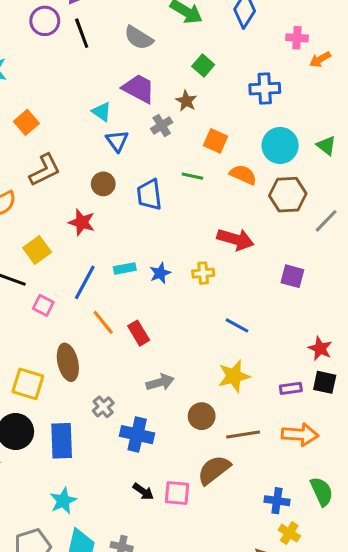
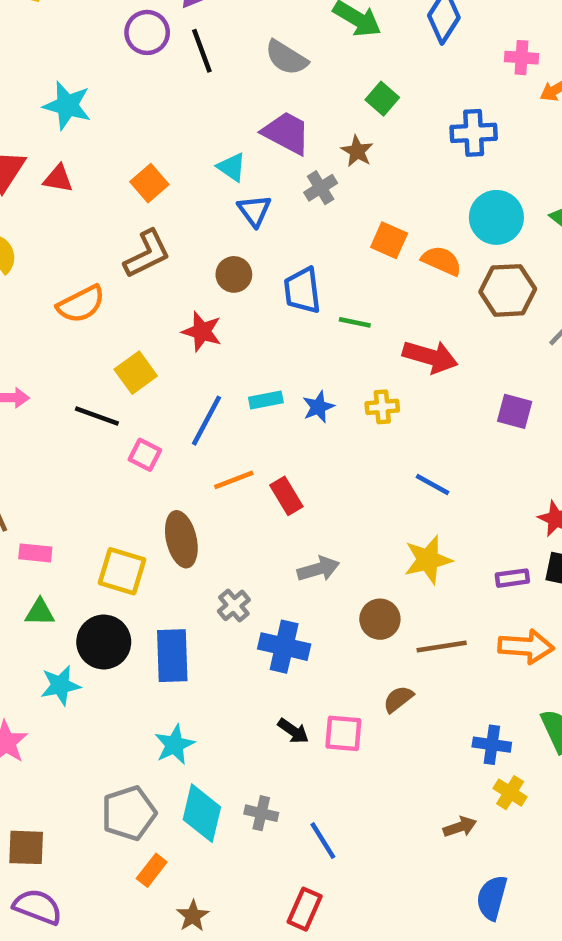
orange square: (26, 122) -> (149, 183), moved
orange square: (215, 141) -> (389, 240), moved
green line: (192, 176) -> (355, 322), moved
orange line: (103, 322) -> (234, 480), turned -72
brown semicircle: (214, 470) -> (398, 699), size x0.6

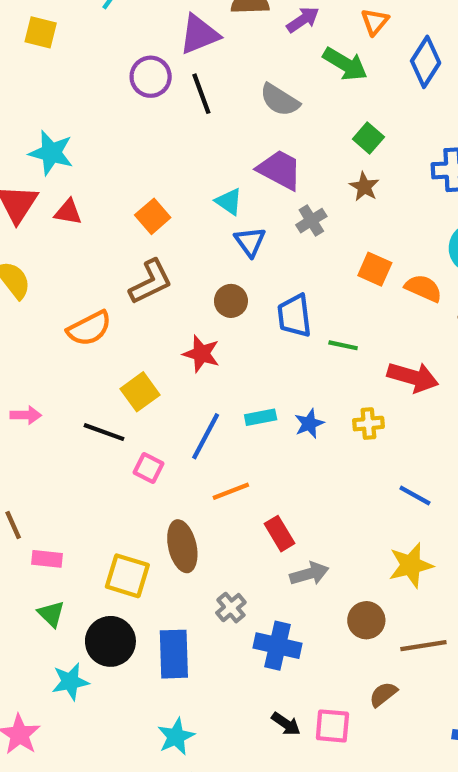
cyan star: (67, 106) -> (51, 153), moved
brown star: (357, 151) -> (364, 187), moved
red rectangle: (286, 496) -> (280, 534), moved
green triangle: (40, 612) -> (51, 614), turned 44

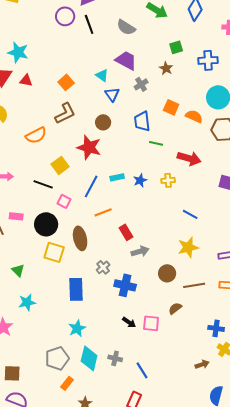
green square: (368, 138) -> (176, 47), moved, turned 32
blue trapezoid: (294, 316) -> (142, 121), moved
red star: (201, 354) -> (89, 147), size x1.4
pink rectangle: (47, 559) -> (16, 216), moved
black circle: (110, 641) -> (46, 224), moved

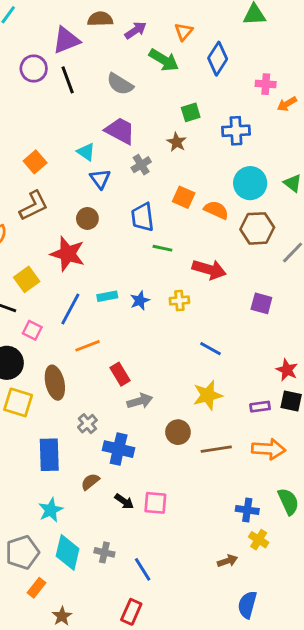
brown semicircle: (175, 308) -> (90, 482), moved

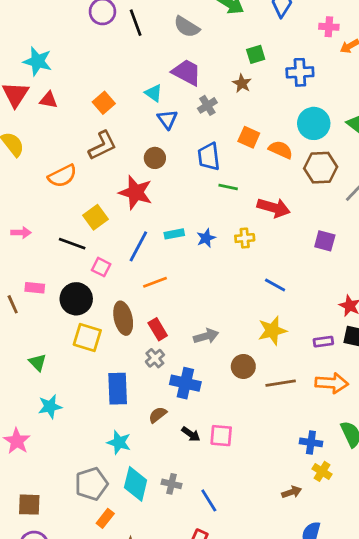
red rectangle: (120, 374) -> (158, 329), moved
cyan star: (51, 510) -> (119, 442), turned -30

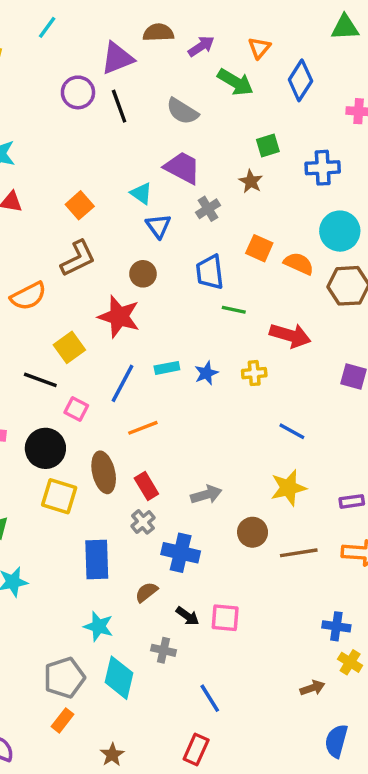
gray cross: (171, 484) -> (164, 650), moved
orange rectangle: (105, 518) -> (63, 720), moved

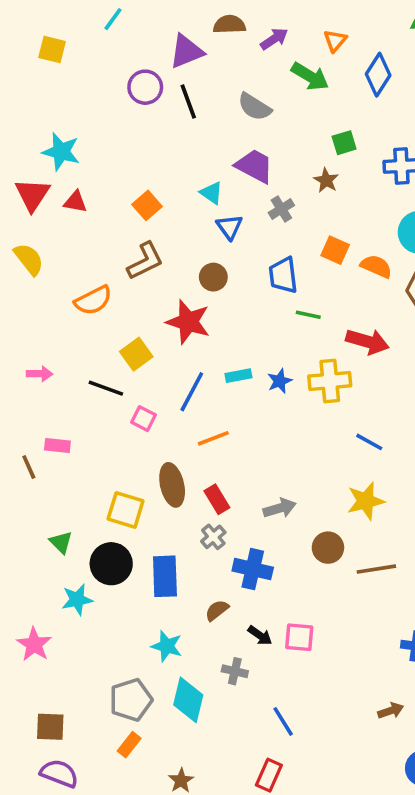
yellow cross: (254, 373) -> (330, 381), size x1.6
black circle: (45, 448) -> (111, 564), moved

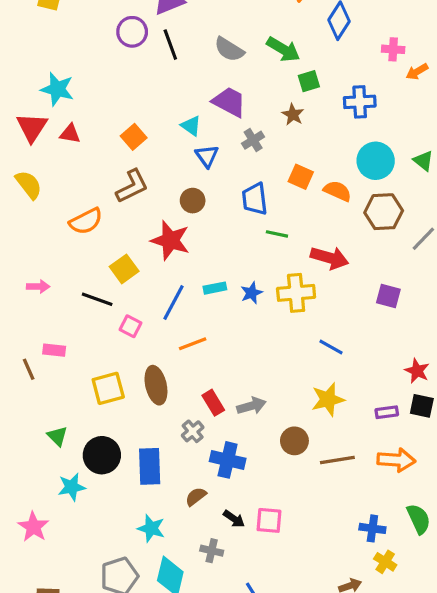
green arrow: (310, 76) -> (283, 49), moved
red rectangle: (217, 499) -> (213, 403), moved
yellow square: (126, 510) -> (108, 388), moved, turned -32

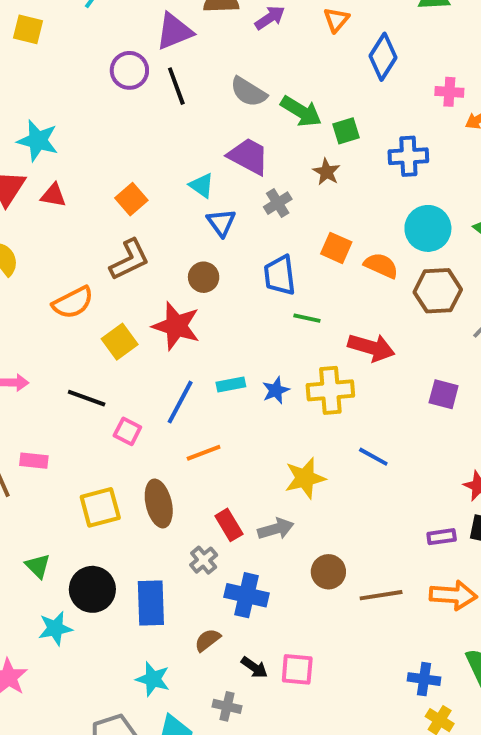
green arrow: (283, 49) -> (301, 111), moved
yellow square: (124, 269) -> (120, 342), moved
yellow star: (328, 399) -> (305, 478), moved

